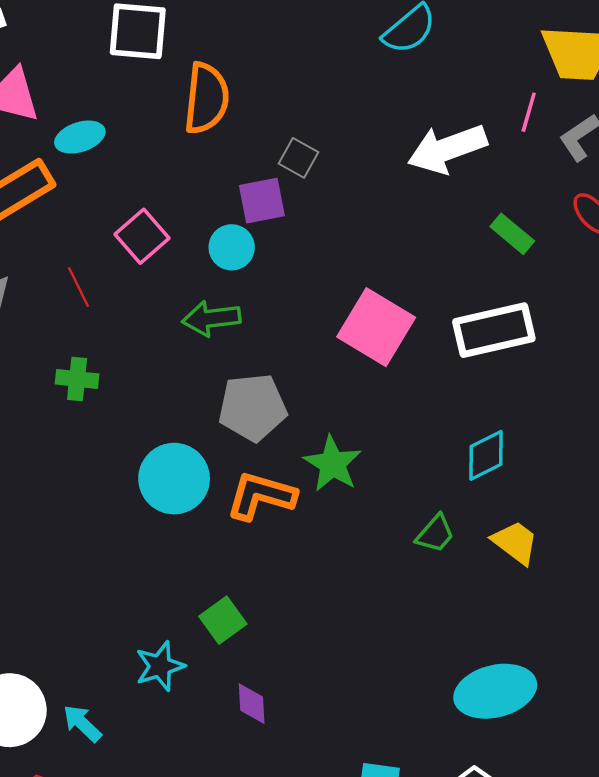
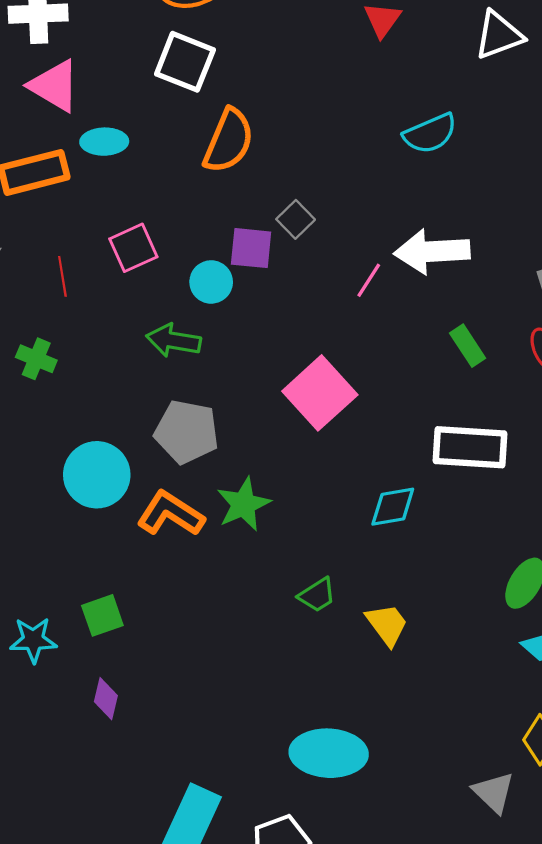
pink line: (529, 112) -> (369, 280), moved
white rectangle: (494, 330) -> (470, 447), moved
cyan diamond: (486, 455) -> (393, 507), moved

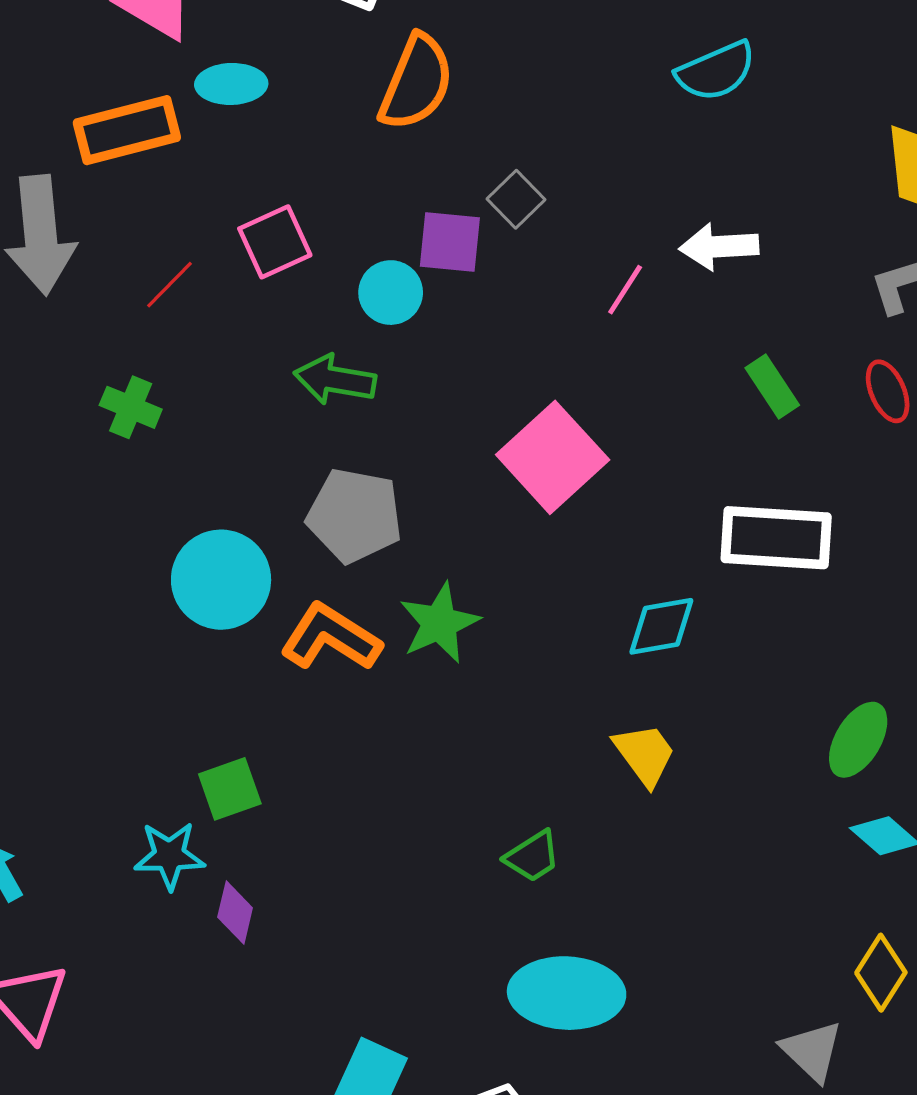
white arrow: (432, 252) -> (719, 247), size x0.7
red line: (62, 276) -> (169, 285), turned 54
green trapezoid: (317, 595) -> (532, 856), moved
yellow trapezoid: (387, 624) -> (645, 754), moved
cyan star: (33, 640) -> (169, 856), moved

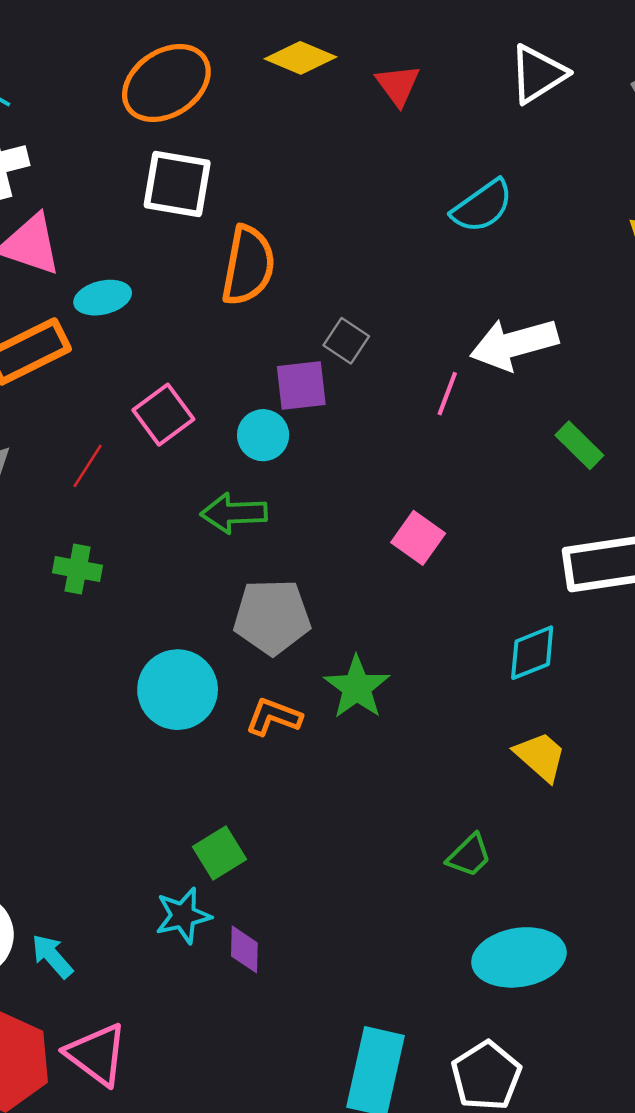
white arrow: (719, 247) -> (514, 344), size x1.4
pink square: (553, 457) -> (418, 538), size x0.6
orange L-shape: (331, 637) -> (274, 717), size x0.7

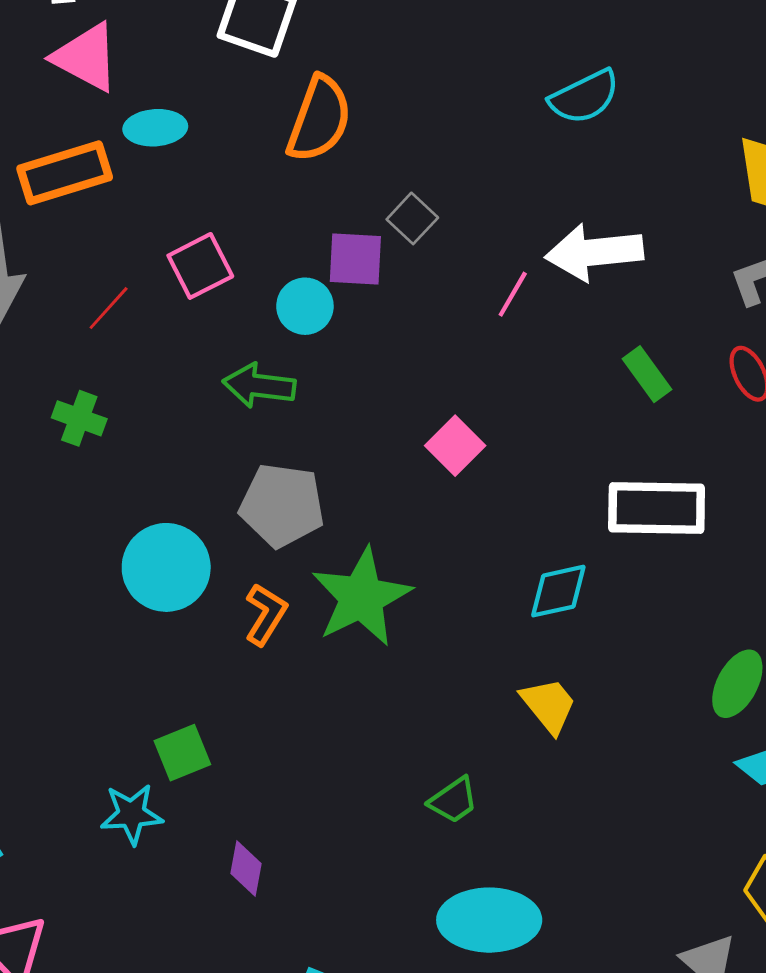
green star: (357, 687) -> (362, 597), size x1.4
orange L-shape: (274, 717) -> (266, 614), turned 92
purple diamond: (244, 949) -> (246, 869), moved

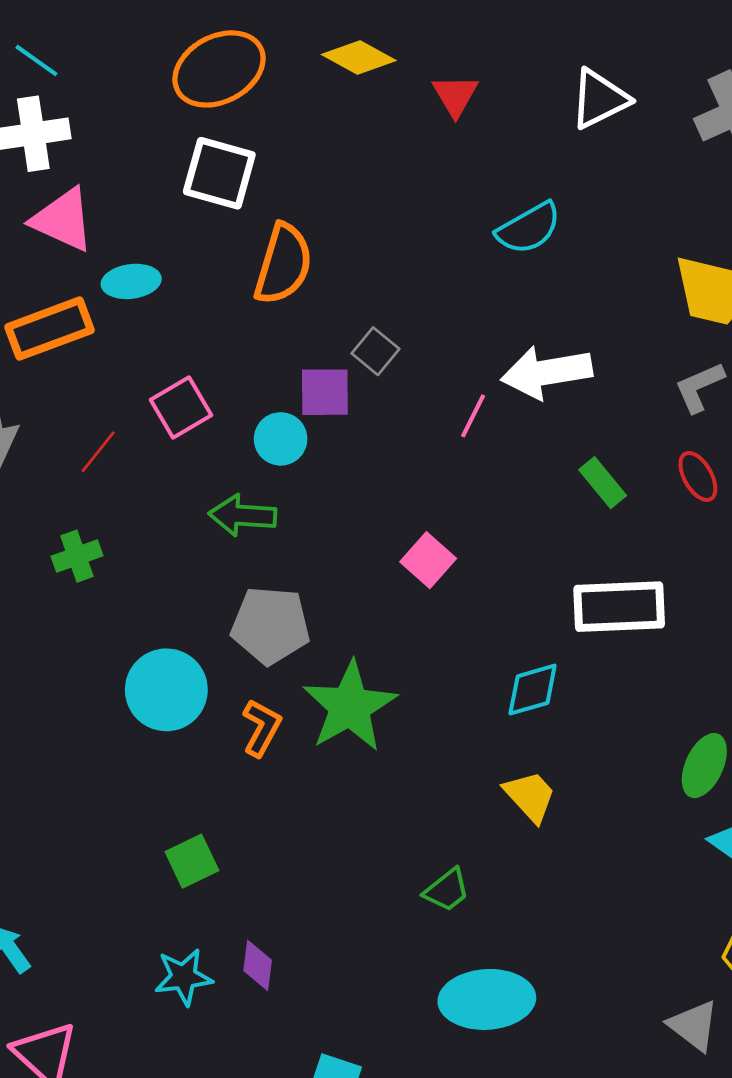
green cross: (79, 418) -> (77, 556), turned -36
cyan star: (132, 814) -> (184, 977), moved

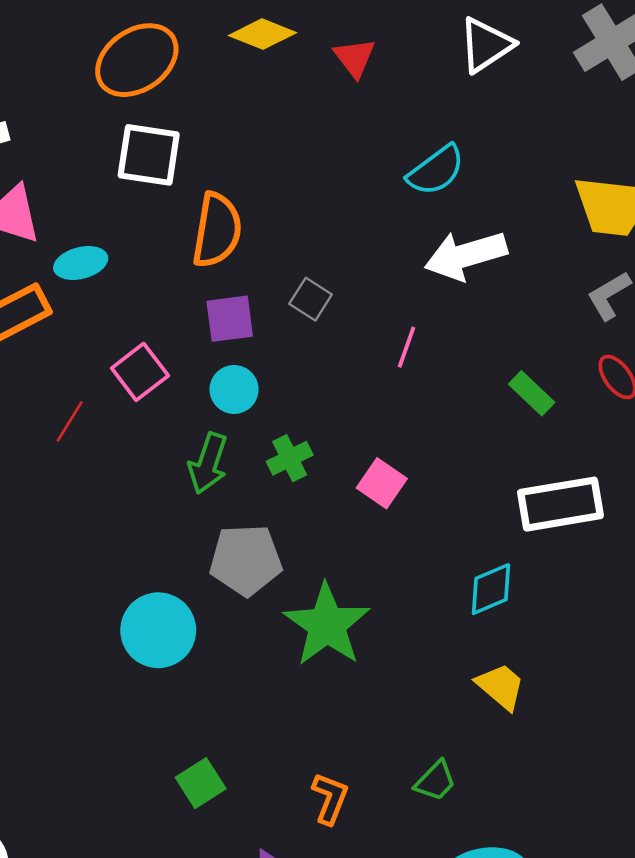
white arrow: (547, 372) -> (466, 255), moved
purple square: (325, 392) -> (230, 319), moved
green arrow: (242, 515) -> (208, 463), turned -68
green cross: (77, 556) -> (290, 458), moved
orange L-shape: (262, 728) -> (330, 798), moved

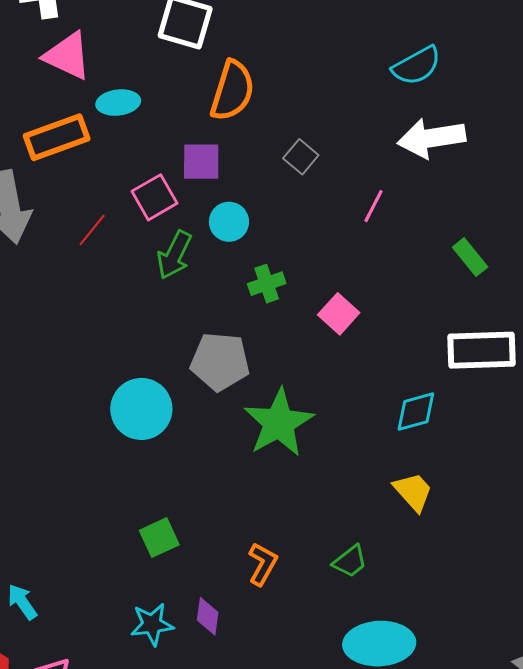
purple square: (230, 319) -> (201, 162), moved
green arrow: (208, 463) -> (174, 255), moved

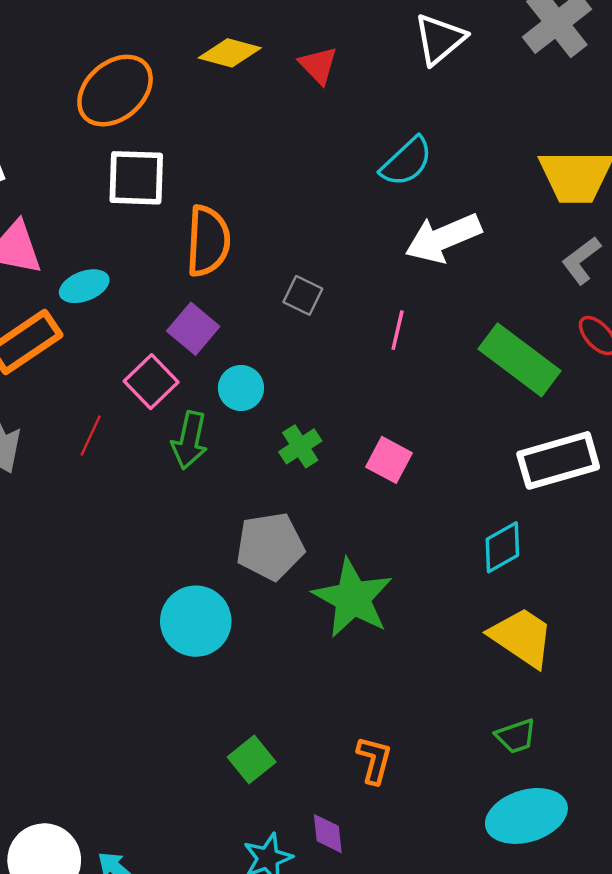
purple square: (201, 162) -> (193, 329), turned -36
green rectangle: (470, 257) -> (519, 360), size x1.8
yellow trapezoid: (413, 492) -> (522, 637), size x1.4
green trapezoid: (350, 561) -> (516, 736), moved, turned 33

